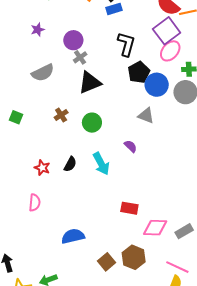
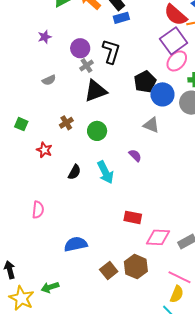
black L-shape: (126, 44) -> (111, 51), moved
gray semicircle: (43, 73) -> (49, 80), size x0.6
red star: (42, 168) -> (44, 150), moved

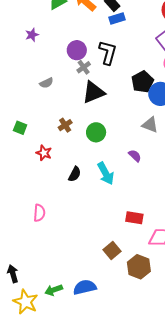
purple star: (45, 37) -> (32, 35), moved
blue semicircle: (76, 244) -> (85, 287), moved
brown square: (109, 271) -> (112, 251), moved

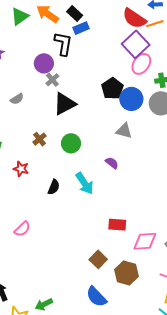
black L-shape: (108, 52) -> (63, 44), moved
pink semicircle: (39, 213) -> (22, 229), turned 48
blue semicircle: (85, 287) -> (96, 297), moved, turned -115

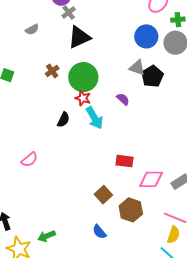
black pentagon: (112, 89) -> (152, 76), moved
green circle: (71, 143) -> (83, 77), size x1.5
red star: (21, 169) -> (83, 98), moved
blue semicircle: (96, 297) -> (99, 232), size x0.7

